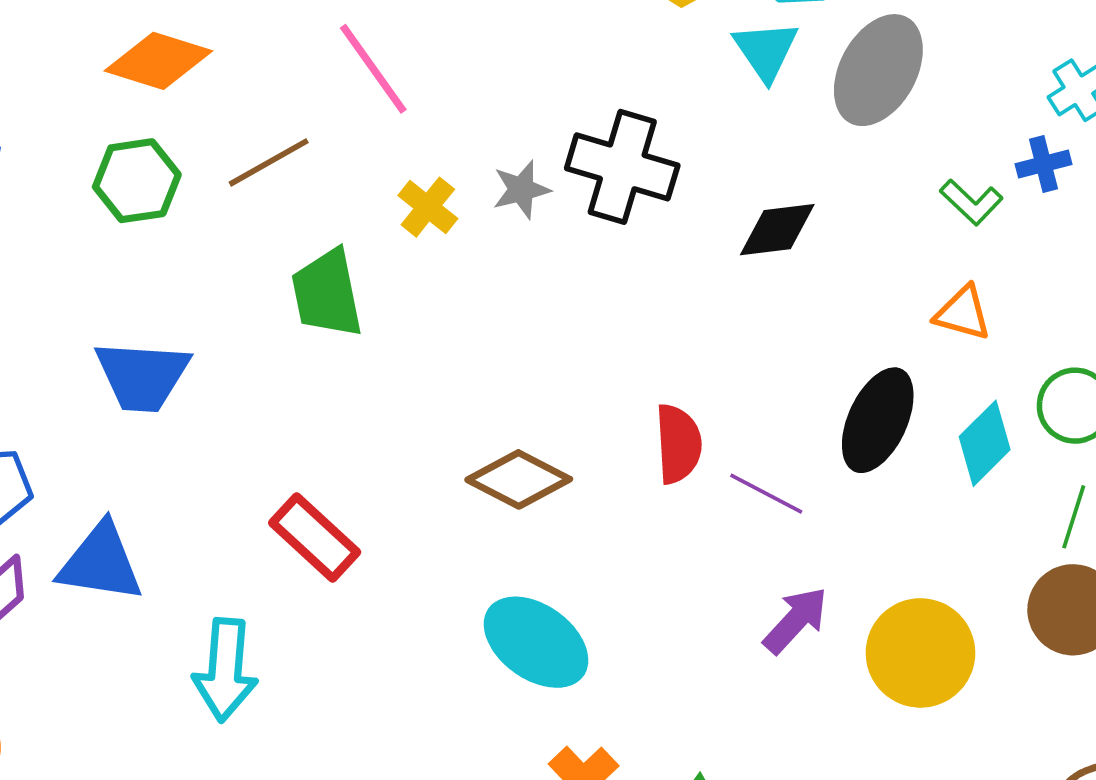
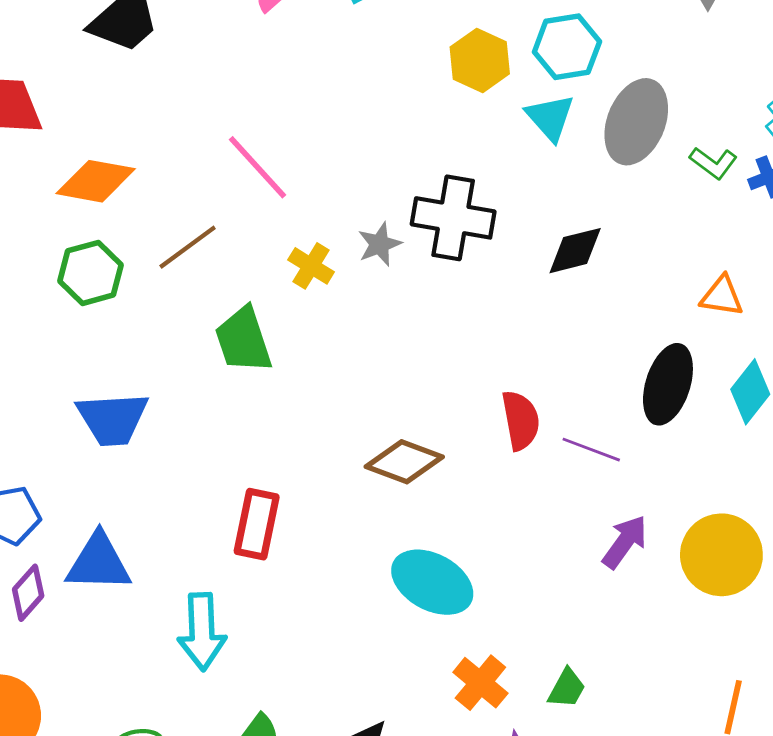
green L-shape: (971, 202) -> (713, 163), moved
red rectangle: (315, 538) -> (257, 524), turned 66

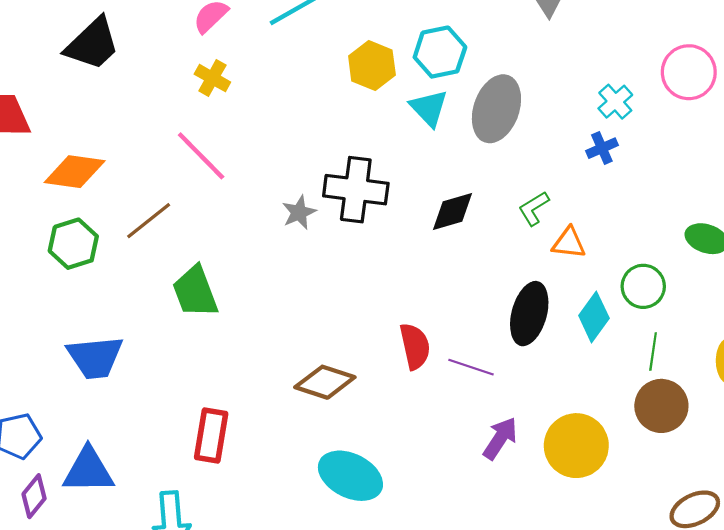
green L-shape: (713, 163) -> (534, 208), moved, turned 114
yellow cross: (311, 266) -> (212, 78), moved

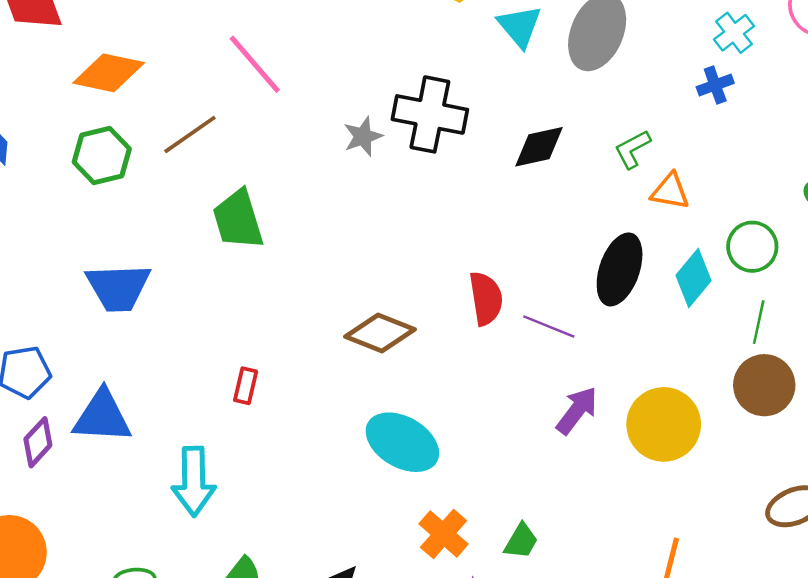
red rectangle: (211, 436) -> (246, 386), size x0.6

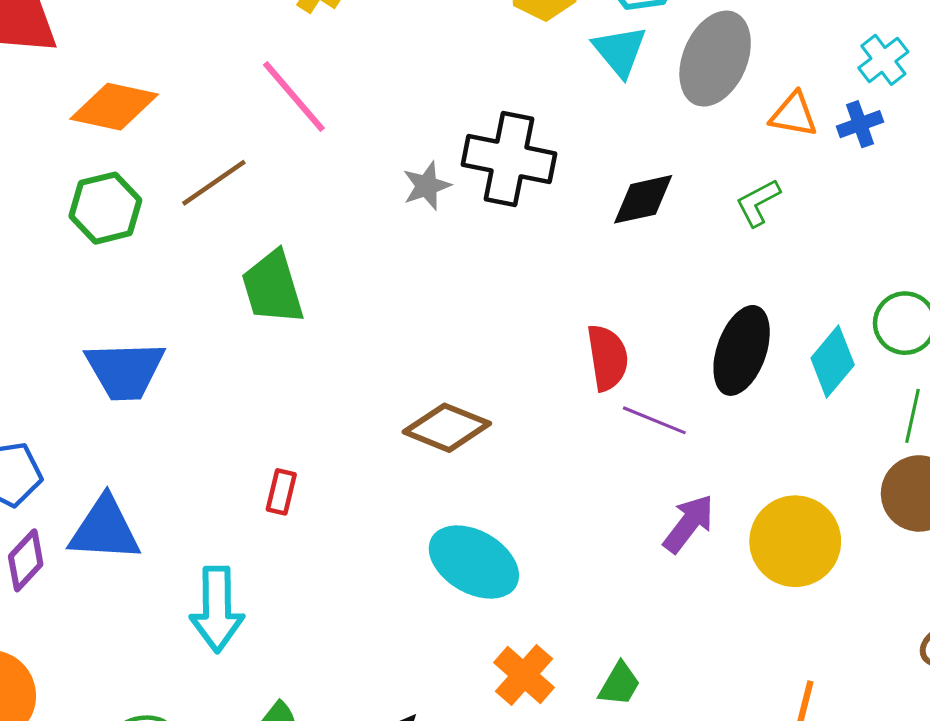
orange triangle: (670, 191) -> (794, 115), moved
red semicircle: (486, 298) -> (607, 358), moved

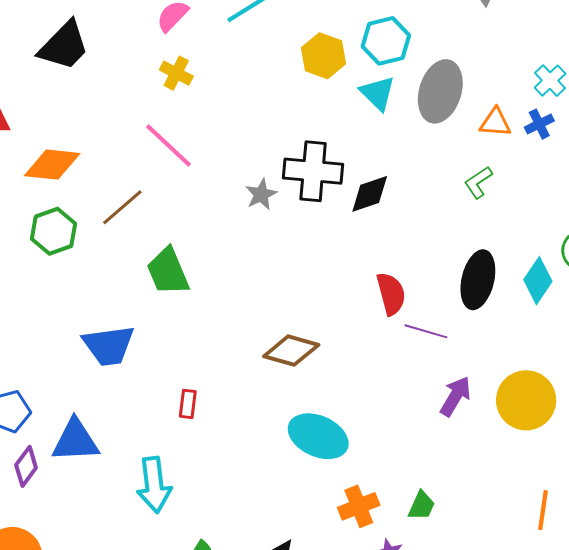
black diamond: (643, 199) -> (370, 194), moved
blue trapezoid: (125, 370) -> (109, 346), moved
orange cross: (524, 675) -> (359, 506), turned 33

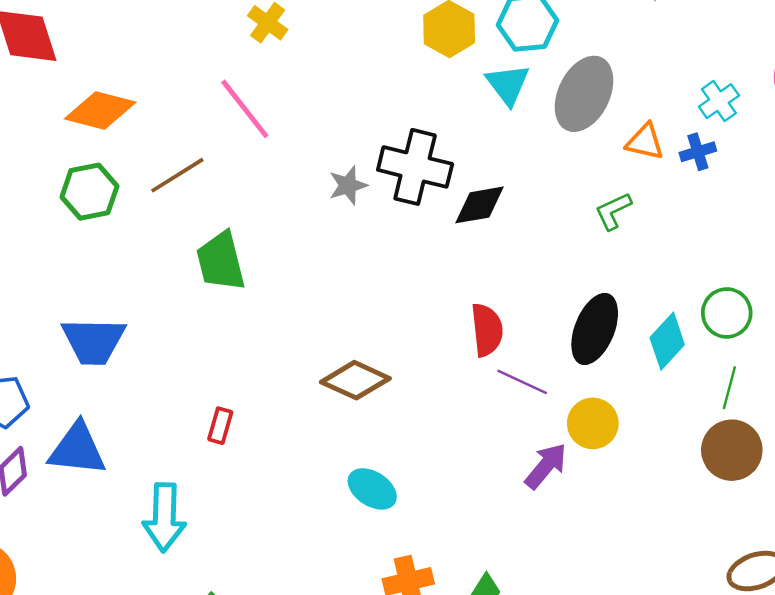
blue trapezoid: (109, 346) -> (94, 341), moved
yellow circle: (526, 400) -> (593, 423), moved, size x0.7
cyan ellipse: (318, 436) -> (372, 489), size x0.7

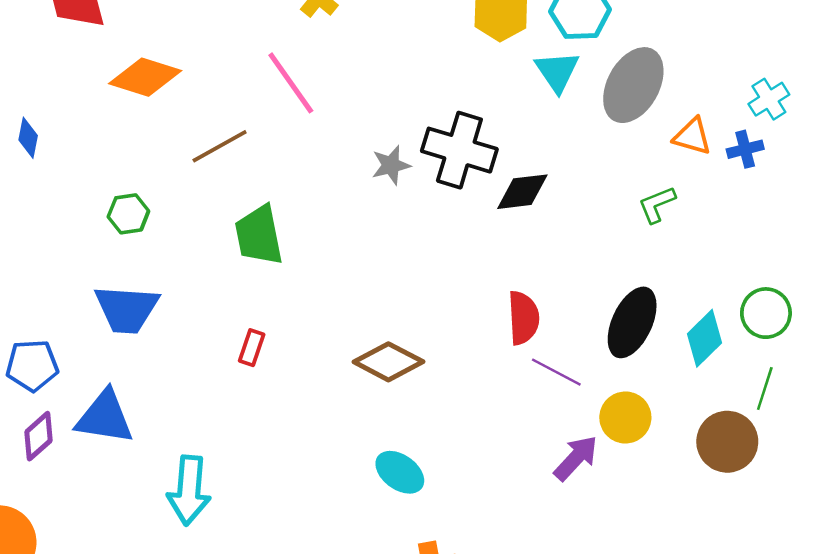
green hexagon: (89, 192) -> (128, 214), moved, size x0.7
red rectangle: (220, 426) -> (252, 348), moved
brown circle: (732, 450) -> (727, 442), moved

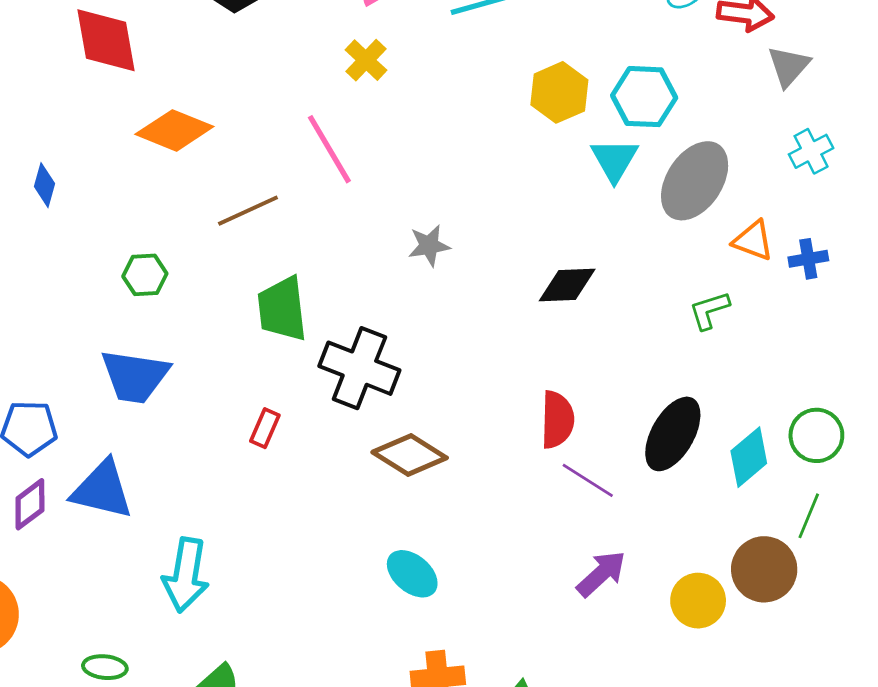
cyan cross: (769, 99) -> (811, 151), moved
black cross: (459, 150) -> (359, 368), moved
yellow circle: (625, 417) -> (698, 601), moved

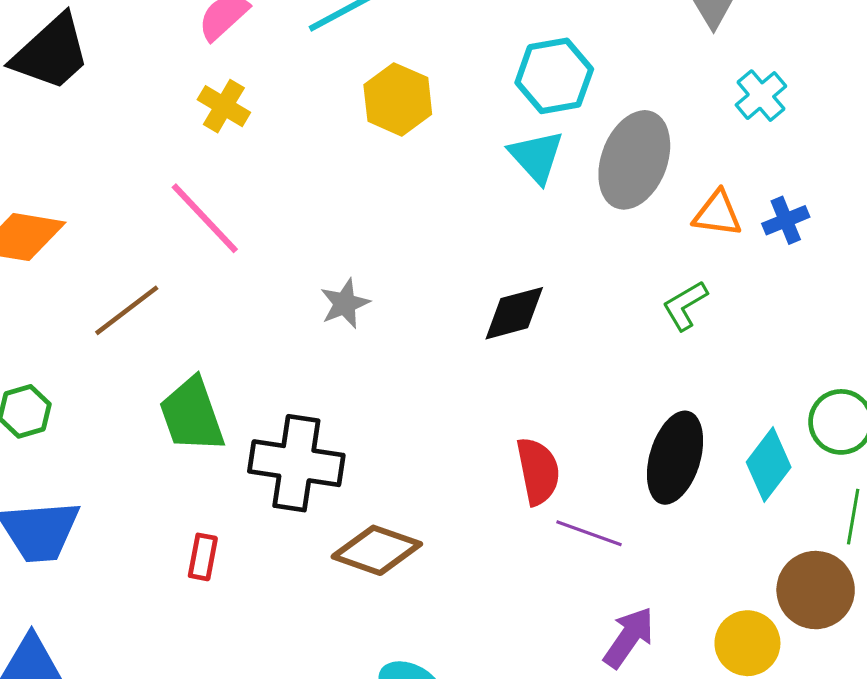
yellow hexagon: (559, 92) -> (398, 99), moved

